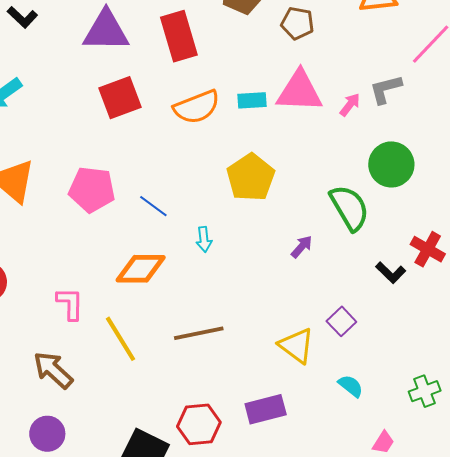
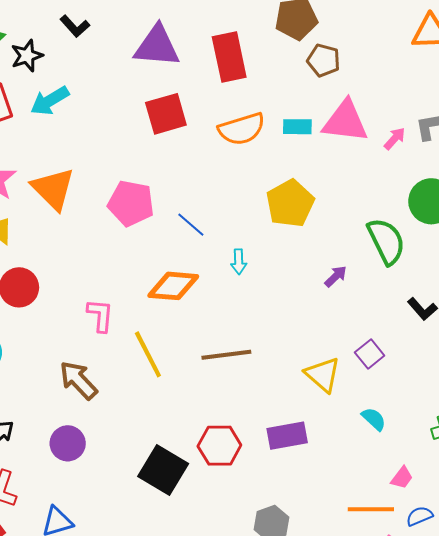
brown pentagon: (297, 23) -> (324, 60), moved

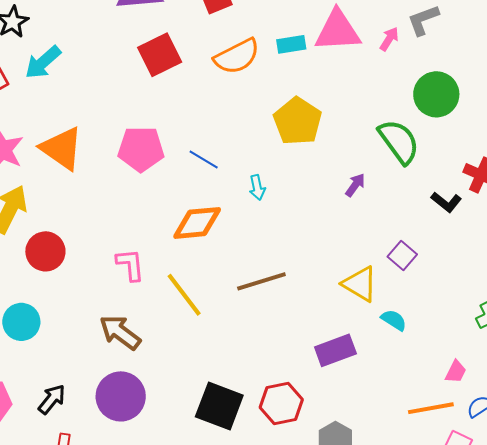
cyan semicircle: (374, 419) -> (394, 320), moved
purple circle: (68, 443) -> (121, 396), size x1.4
red hexagon: (219, 446) -> (281, 404), moved

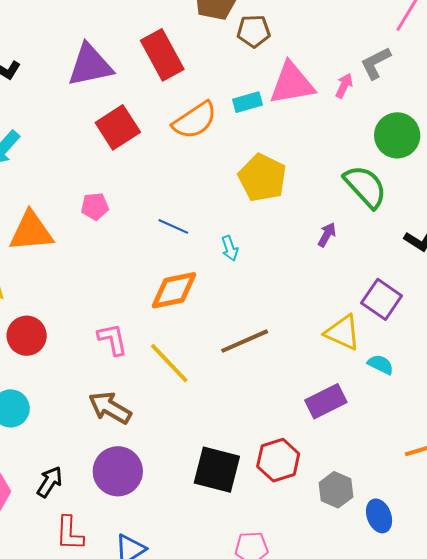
orange triangle: (62, 148) -> (31, 231), turned -33
pink pentagon: (141, 149) -> (95, 206), moved, size x0.6
purple square: (402, 256) -> (382, 299), size x1.4

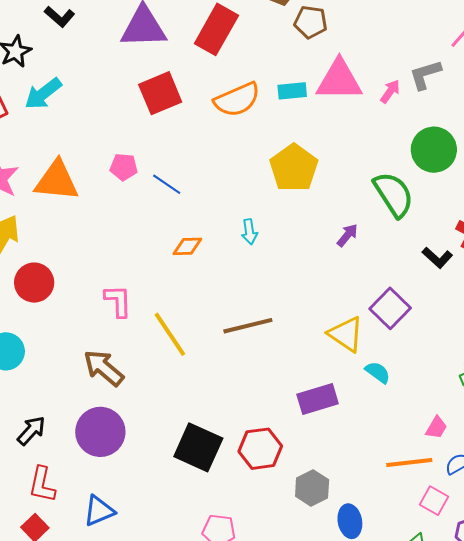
red rectangle: (162, 55) -> (216, 29), turned 48
blue line: (173, 226) -> (167, 184), moved
orange diamond: (174, 290) -> (187, 246), moved, size x0.6

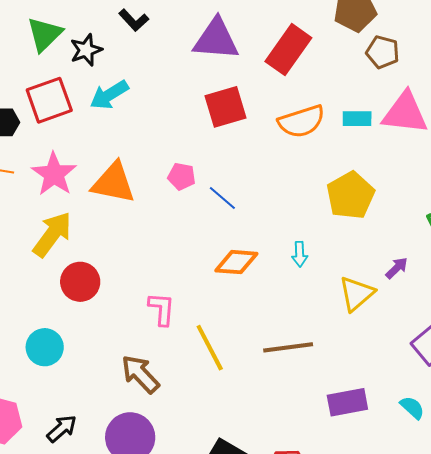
orange diamond: (187, 246) -> (236, 262), size x1.4
yellow triangle: (346, 334) -> (357, 294), moved, turned 39
purple rectangle: (318, 399) -> (347, 402), moved

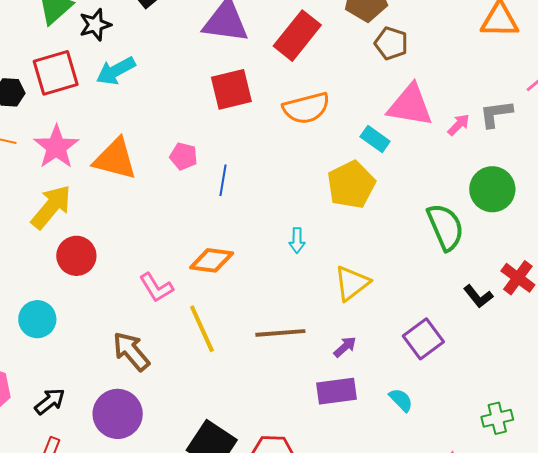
cyan rectangle: (357, 119) -> (375, 139), moved, turned 32
blue line: (222, 198) -> (223, 180), turned 56
orange diamond: (236, 262) -> (212, 260), moved
purple arrow: (397, 268) -> (345, 347), moved
pink L-shape: (162, 309) -> (156, 288), turned 141

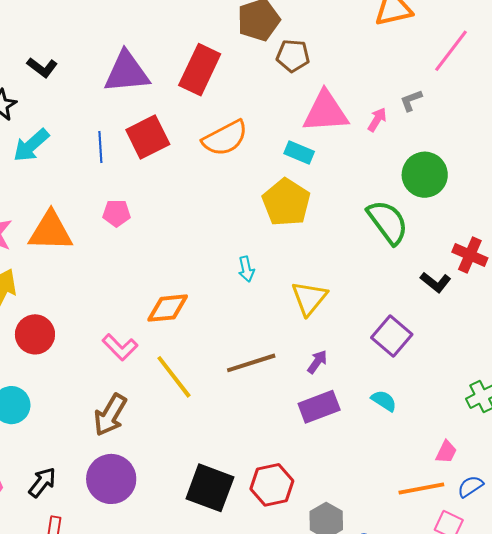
gray L-shape: (496, 114) -> (411, 100), size x0.7
blue line: (223, 180) -> (100, 147), moved
brown arrow: (131, 351) -> (110, 415), turned -96

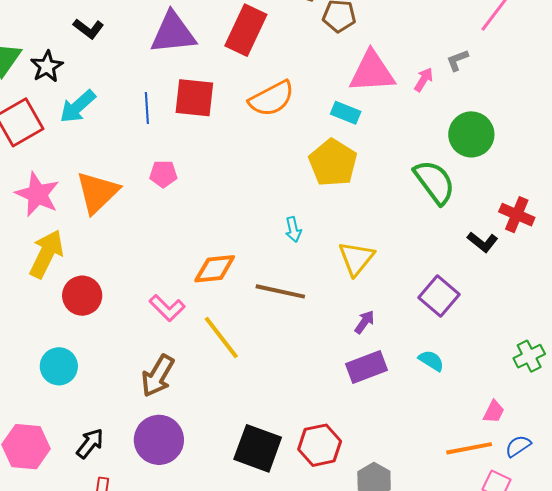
red square: (148, 137) -> (194, 98), turned 33
orange triangle: (51, 231) -> (97, 192), turned -45
brown line: (251, 363) -> (280, 291), moved, turned 30

